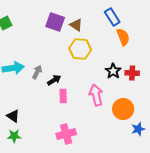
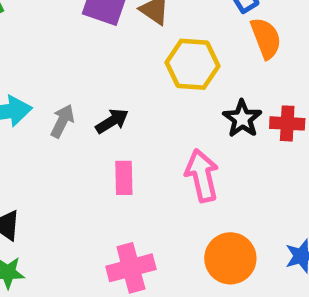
yellow hexagon: (80, 49) -> (193, 64), moved
black arrow: (54, 80) -> (112, 121), moved
orange circle: (123, 109) -> (230, 258), moved

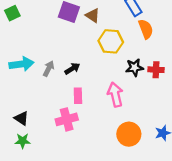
black star: (242, 119) -> (135, 67), turned 30
pink cross: (131, 268) -> (67, 119), moved

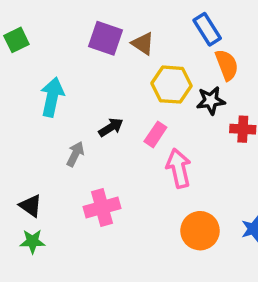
cyan arrow: (21, 64) -> (52, 97), moved, turned -70
black star: (135, 67) -> (211, 101), moved
gray arrow: (49, 69) -> (75, 154), moved
pink rectangle: (78, 96) -> (155, 134), moved, turned 35

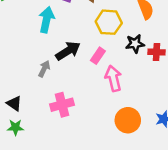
cyan arrow: (52, 97) -> (46, 20), moved
black star: (211, 101) -> (135, 44), moved
black arrow: (111, 127) -> (68, 51), size x1.5

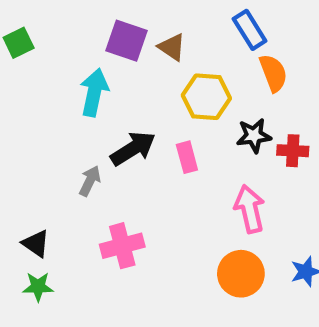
pink rectangle: (98, 56) -> (187, 157), turned -49
pink arrow: (113, 78) -> (250, 209), moved

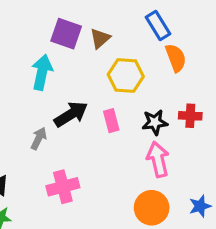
brown triangle: (172, 47) -> (100, 38), turned 45
black star: (254, 136) -> (155, 122), moved

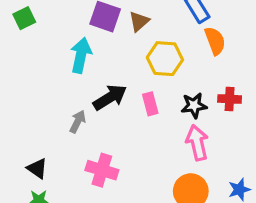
pink cross: (63, 187) -> (102, 170), turned 32

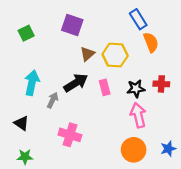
green square: (24, 18) -> (26, 33), moved
brown triangle: (139, 21) -> (87, 54), moved
cyan arrow: (81, 55) -> (32, 83), moved
black triangle: (37, 168) -> (21, 123), moved

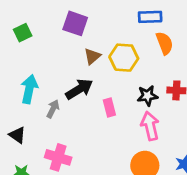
blue rectangle: (138, 19) -> (150, 17), turned -60
pink rectangle: (105, 87) -> (109, 108), moved
pink cross: (70, 135) -> (58, 157), moved

